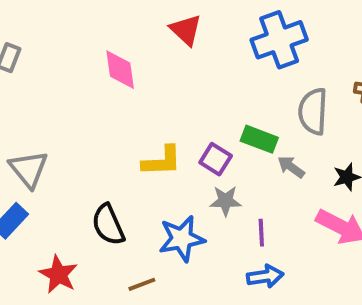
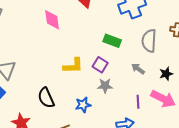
green rectangle: (259, 139) -> (112, 41), moved
purple line: (261, 233) -> (138, 102), moved
blue star: (182, 239) -> (83, 105), size x0.7

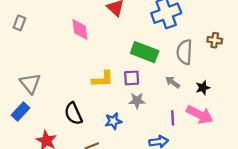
green rectangle: (112, 41) -> (145, 52), size x1.4
purple square: (100, 65) -> (132, 78), turned -35

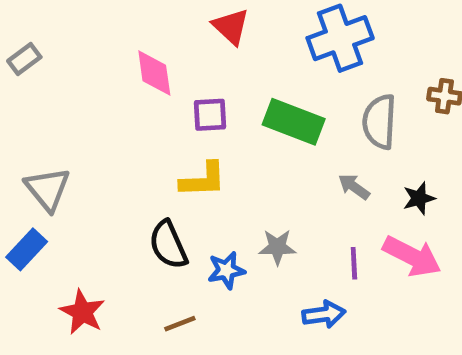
gray rectangle: (19, 23) -> (24, 59), turned 32
purple square: (132, 78) -> (210, 115), moved
gray star: (137, 101) -> (277, 247), moved
black semicircle: (73, 114) -> (168, 245), moved

